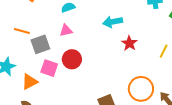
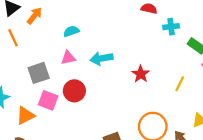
cyan arrow: (113, 22) -> (101, 58), moved
orange line: (22, 31) -> (13, 38), moved, turned 49

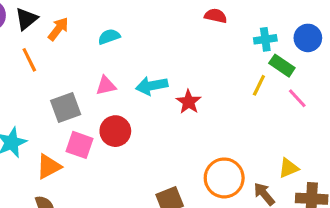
cyan cross: (171, 27) -> (265, 39), moved
cyan semicircle: (71, 31) -> (109, 37), moved
red star: (141, 74) -> (189, 102), moved
yellow line: (180, 84) -> (259, 85), moved

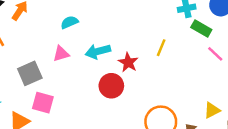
cyan semicircle: (109, 37) -> (69, 22), moved
yellow line: (259, 85) -> (161, 48), moved
red circle: (115, 131) -> (111, 86), moved

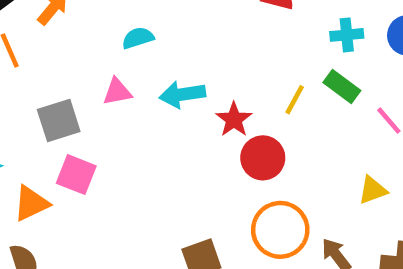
green rectangle: (201, 28) -> (342, 87), moved
red circle: (111, 86) -> (263, 158), moved
yellow triangle: (212, 110) -> (373, 190), moved

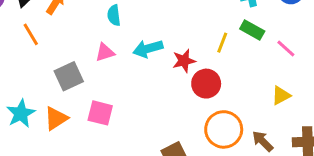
cyan semicircle: (138, 38) -> (114, 15), turned -72
red star: (234, 119) -> (184, 61), turned 30
pink square: (76, 175) -> (100, 113), moved
orange triangle: (31, 203) -> (56, 118), moved

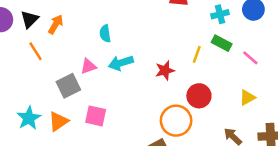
cyan arrow: (148, 49) -> (121, 63), moved
pink triangle: (105, 52) -> (88, 66), moved
red circle: (206, 84) -> (199, 96), moved
orange circle: (224, 129) -> (176, 121), moved

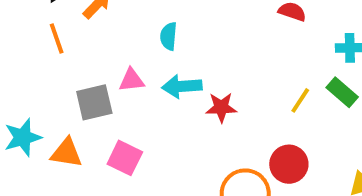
red star: (165, 70) -> (221, 107), moved
orange triangle: (58, 121) -> (66, 153), turned 30

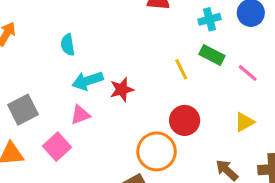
pink triangle: (132, 80) -> (80, 115), moved
yellow line: (300, 100) -> (181, 69), turned -45
pink square: (125, 158) -> (57, 147), turned 36

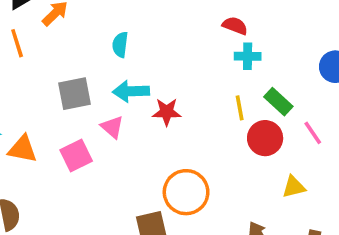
cyan cross: (210, 19) -> (248, 56), moved
gray square: (23, 110) -> (74, 94), moved
pink triangle: (80, 115) -> (112, 127), turned 45
red circle: (185, 120) -> (265, 138), moved

